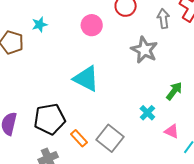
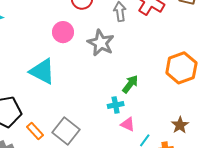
pink circle: (92, 25) -> (63, 32), moved
cyan cross: (147, 113) -> (116, 105), moved, turned 35

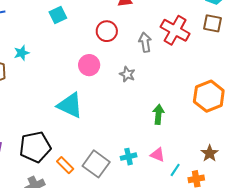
gray star: (101, 43) -> (127, 74), size x0.6
green arrow: (130, 84) -> (158, 114), turned -30
cyan cross: (116, 105) -> (129, 157), moved

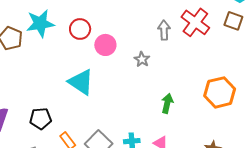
red circle: (107, 31) -> (80, 29), moved
cyan star: (22, 53) -> (40, 23), size x1.8
black pentagon: (35, 147) -> (41, 119), size x0.7

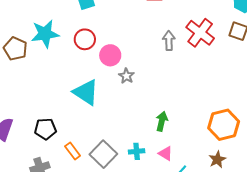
gray star: (142, 59) -> (126, 76), moved
orange hexagon: (220, 92) -> (224, 125), moved
green arrow: (167, 103) -> (162, 121), moved

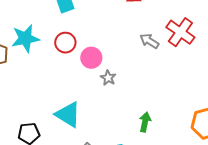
gray arrow: (169, 41) -> (149, 41), turned -54
cyan triangle: (86, 92) -> (68, 115), moved

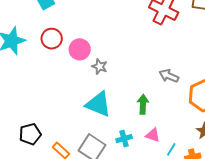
gray arrow: (149, 41) -> (169, 76), moved
cyan triangle: (68, 115) -> (98, 104), moved

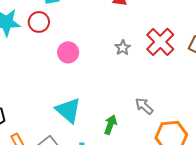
red circle: (52, 39) -> (39, 22), moved
gray star: (100, 67) -> (123, 48), moved

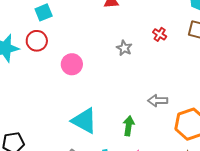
red cross: (160, 42) -> (160, 34), size x0.5
gray arrow: (144, 106) -> (158, 101), turned -30

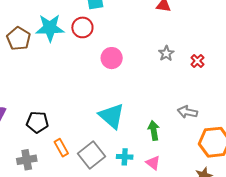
red cross: (160, 34) -> (197, 61), moved
green arrow: (129, 126) -> (154, 130), turned -30

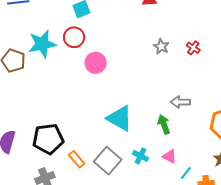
pink circle: (112, 58) -> (96, 63), moved
gray arrow: (187, 112) -> (180, 102), moved
black pentagon: (37, 122) -> (48, 139), size x1.4
cyan cross: (125, 157) -> (141, 156), turned 35

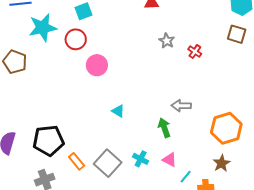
cyan star: (42, 44) -> (43, 28), moved
gray star: (161, 46) -> (167, 41), moved
cyan triangle: (120, 118) -> (118, 111), moved, size x0.5

